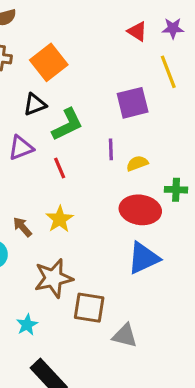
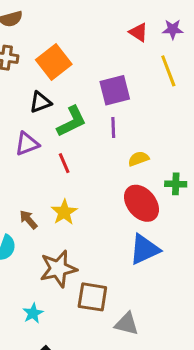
purple square: (133, 103) -> (115, 90), moved
purple line: (111, 149) -> (113, 127), moved
red ellipse: (140, 210) -> (141, 203), turned 42

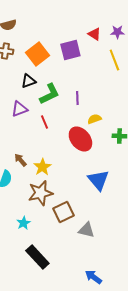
purple square: (115, 90) -> (70, 50), moved
red ellipse: (141, 203) -> (80, 139), moved
yellow star: (64, 212) -> (42, 167), moved
blue triangle: (144, 249) -> (98, 180), turned -45
brown square: (92, 297) -> (63, 212), turned -35

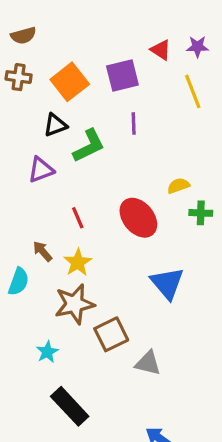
purple line: (77, 98) -> (134, 123), moved
yellow semicircle: (94, 119) -> (178, 186), moved
red line: (44, 122) -> (78, 218), moved

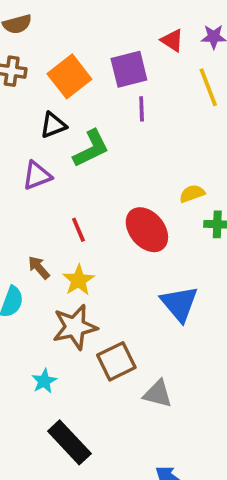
purple line: (134, 123) -> (142, 109), moved

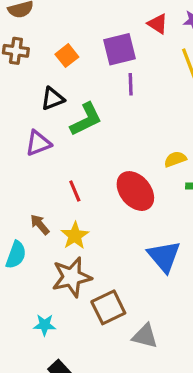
orange square: (69, 76) -> (67, 56), size x0.6
cyan star: (44, 381) -> (45, 325), turned 30

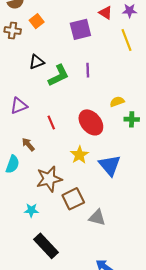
orange square: (67, 56) -> (37, 21), moved
purple line: (131, 84) -> (88, 70), moved
purple triangle: (38, 143) -> (19, 106), moved
yellow star: (75, 236) -> (79, 155), moved

